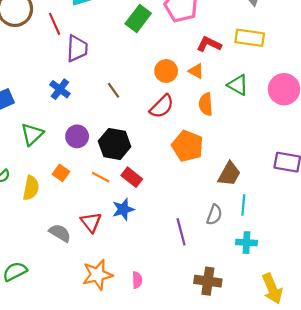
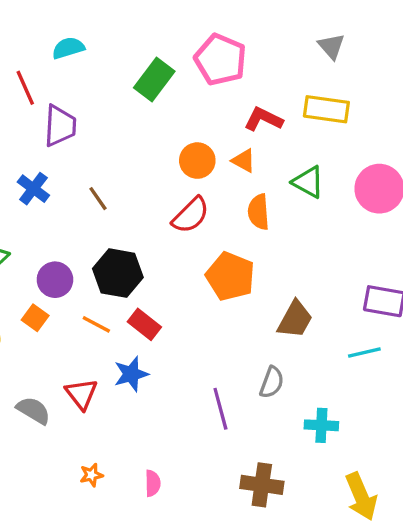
brown line: (114, 90) -> (98, 199), moved
purple circle: (77, 136) -> (55, 280), moved
cyan line: (243, 205) -> (364, 352), moved, turned 72
orange star: (97, 275) -> (91, 475), size x0.5

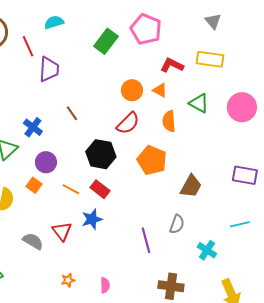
blue cross: (33, 189) -> (33, 127), moved
black hexagon: (118, 273) -> (101, 154), moved
cyan line: (364, 352) -> (240, 224), moved
cyan cross: (321, 425) -> (207, 250), turned 30

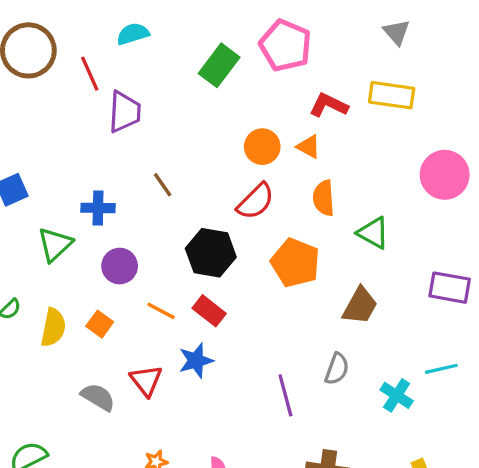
green triangle: (199, 103) -> (373, 233), moved
blue cross: (33, 127) -> (98, 208), turned -36
orange square: (34, 185) -> (100, 324), moved
cyan cross: (207, 250) -> (397, 395), moved

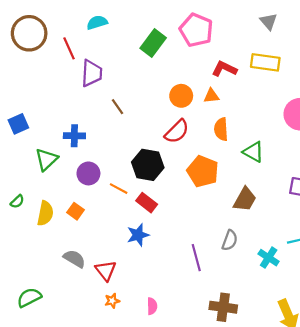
orange triangle: (309, 147) -> (211, 96), turned -35
brown line: (163, 185) -> (118, 107), moved
orange line: (161, 311) -> (119, 189), moved
red triangle: (146, 380) -> (106, 271), moved

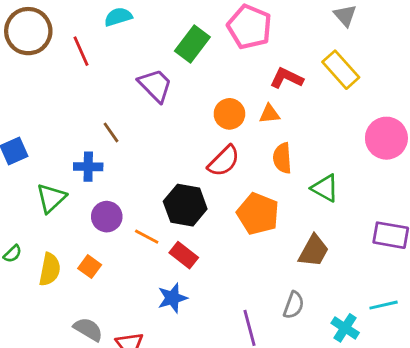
yellow rectangle: (265, 62) -> (341, 70), turned 40
purple trapezoid: (92, 73) -> (155, 85), moved, turned -48
brown line: (118, 107) -> (111, 132), moved

